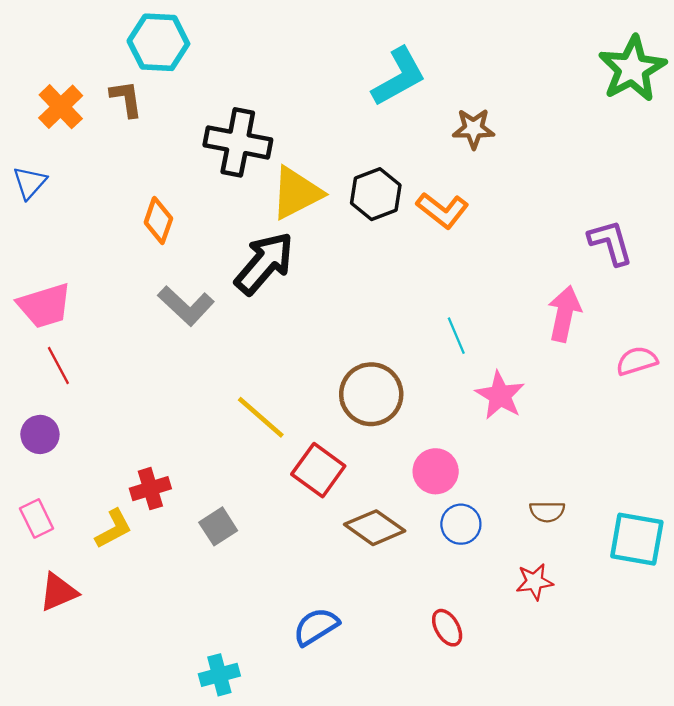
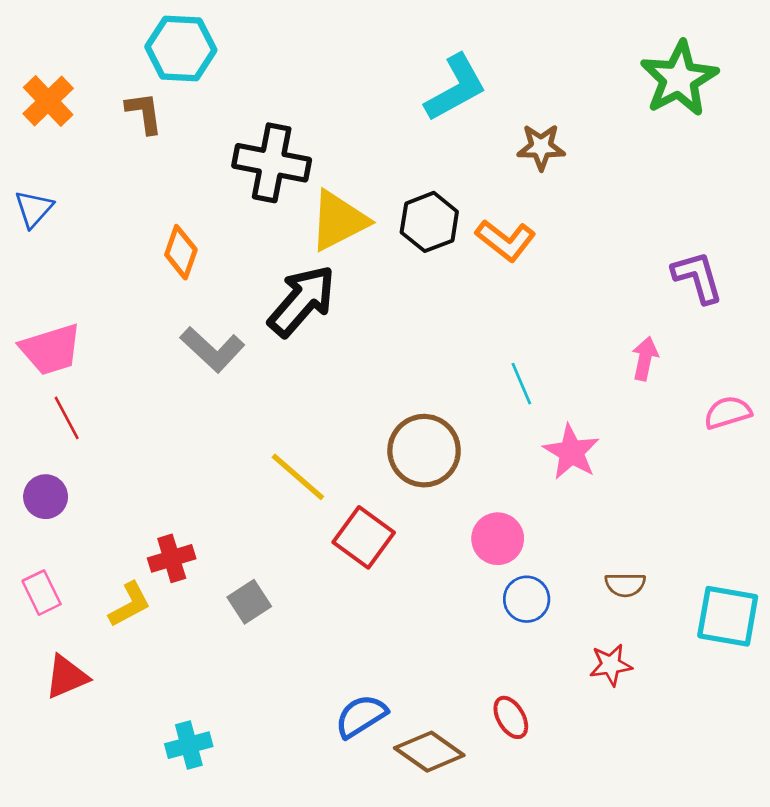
green star: (632, 69) -> (679, 79), moved
orange cross: (61, 107) -> (48, 101), moved
pink arrow: (564, 314) -> (645, 359), size x0.7
brown diamond: (375, 528) -> (429, 752), moved
cyan cross: (219, 675) -> (189, 745), moved

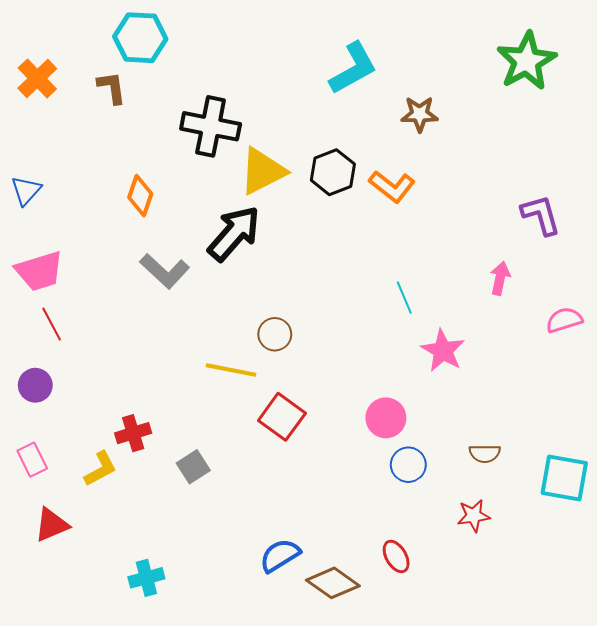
blue triangle: (34, 209) -> (26, 191), moved
brown circle: (424, 451) -> (275, 334), moved, size x0.6
yellow line: (298, 477) -> (231, 370), turned -30

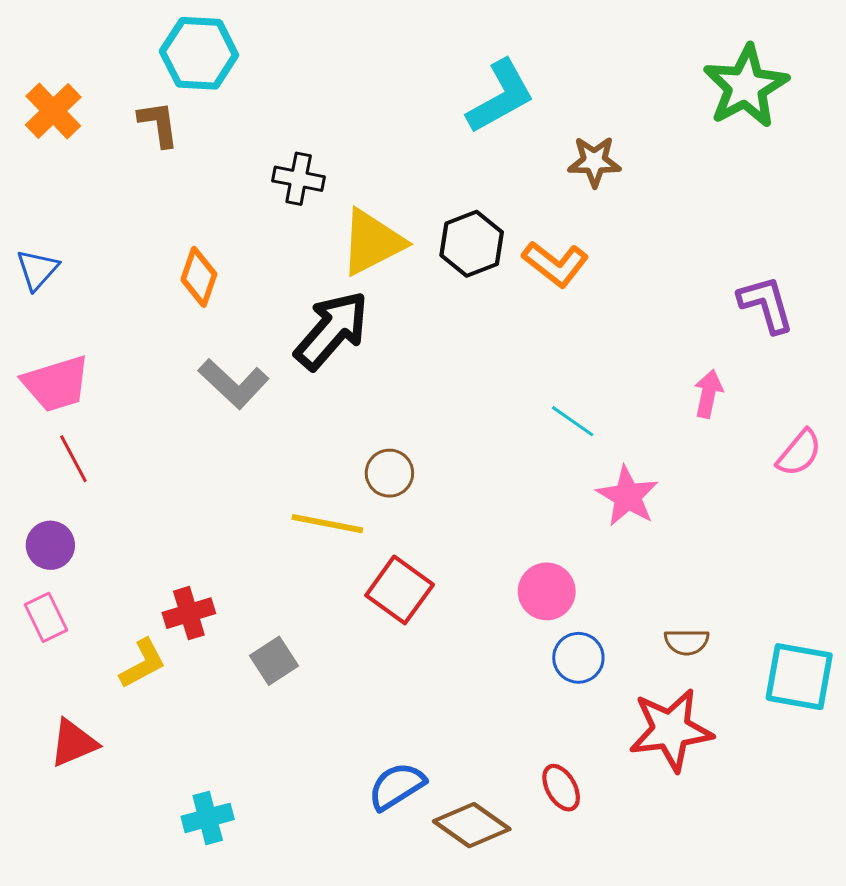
black cross: (211, 126) -> (299, 179), size x0.6
cyan line: (404, 298) -> (573, 421), turned -32
pink semicircle: (564, 320) -> (799, 453), turned 147
pink rectangle: (32, 460) -> (46, 617), moved
red star: (474, 516) -> (671, 730), size x1.8

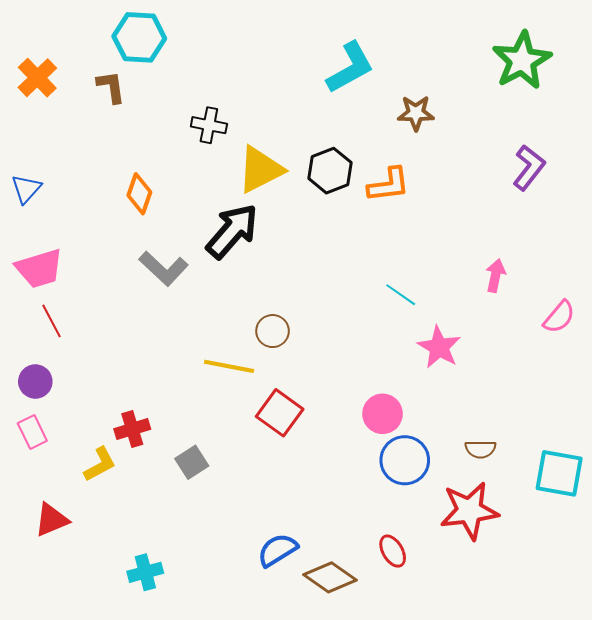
orange L-shape: (555, 264) -> (389, 185), turned -45
purple L-shape: (766, 304) -> (529, 168), moved, turned 54
blue circle: (578, 658) -> (405, 460), size x1.4

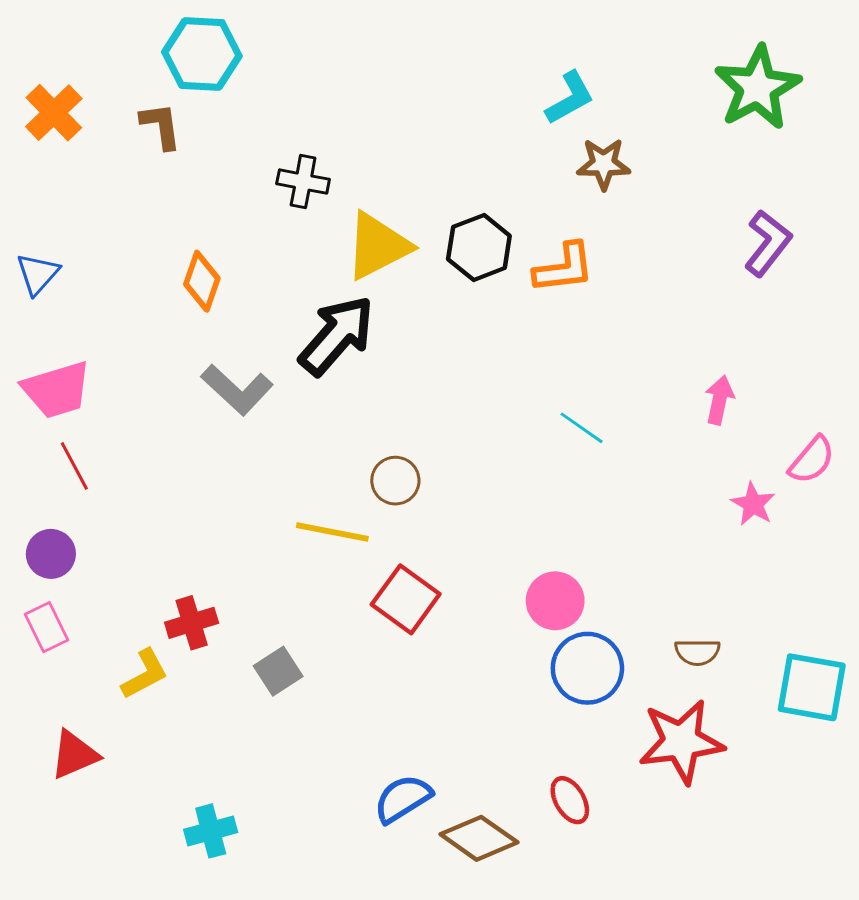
cyan L-shape: (350, 68) -> (570, 98), moved, size x0.7
pink star: (439, 347) -> (753, 504), moved, size x0.7

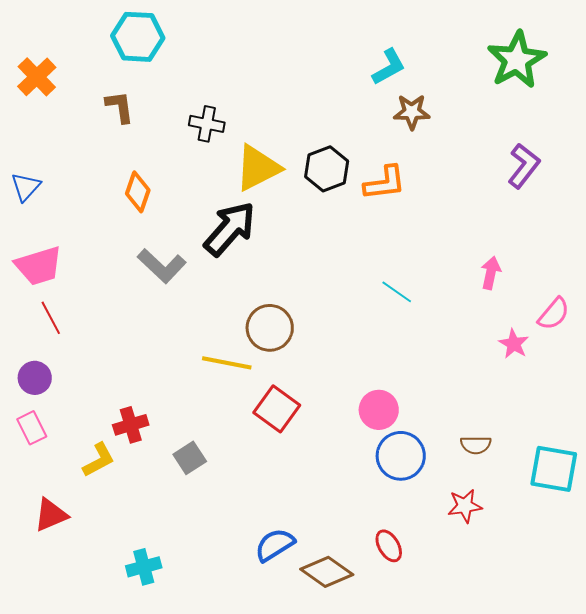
brown L-shape: (161, 126) -> (120, 107), moved
brown circle: (395, 481) -> (270, 328), size x1.4
red star: (681, 742) -> (465, 506), size x0.6

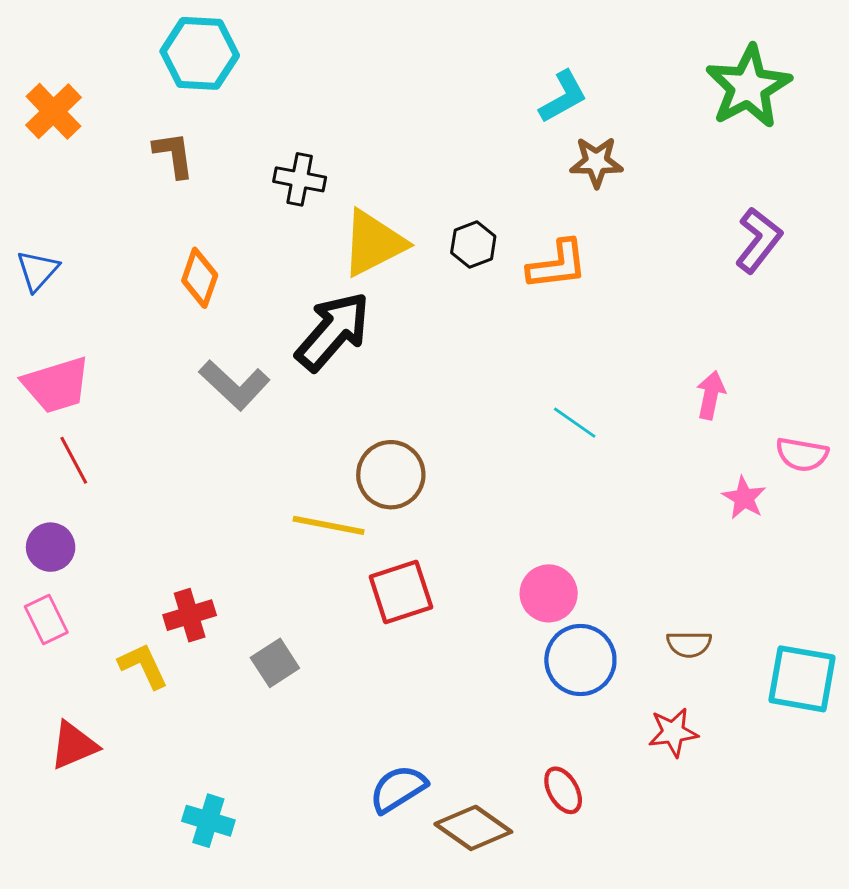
black hexagon: (327, 169) -> (473, 245), size x0.7
pink semicircle: (554, 314) -> (802, 454), turned 60
red square: (277, 409) -> (401, 592), turned 36
yellow L-shape: (99, 460) -> (143, 666), turned -87
cyan cross: (144, 567) -> (208, 821), turned 32

